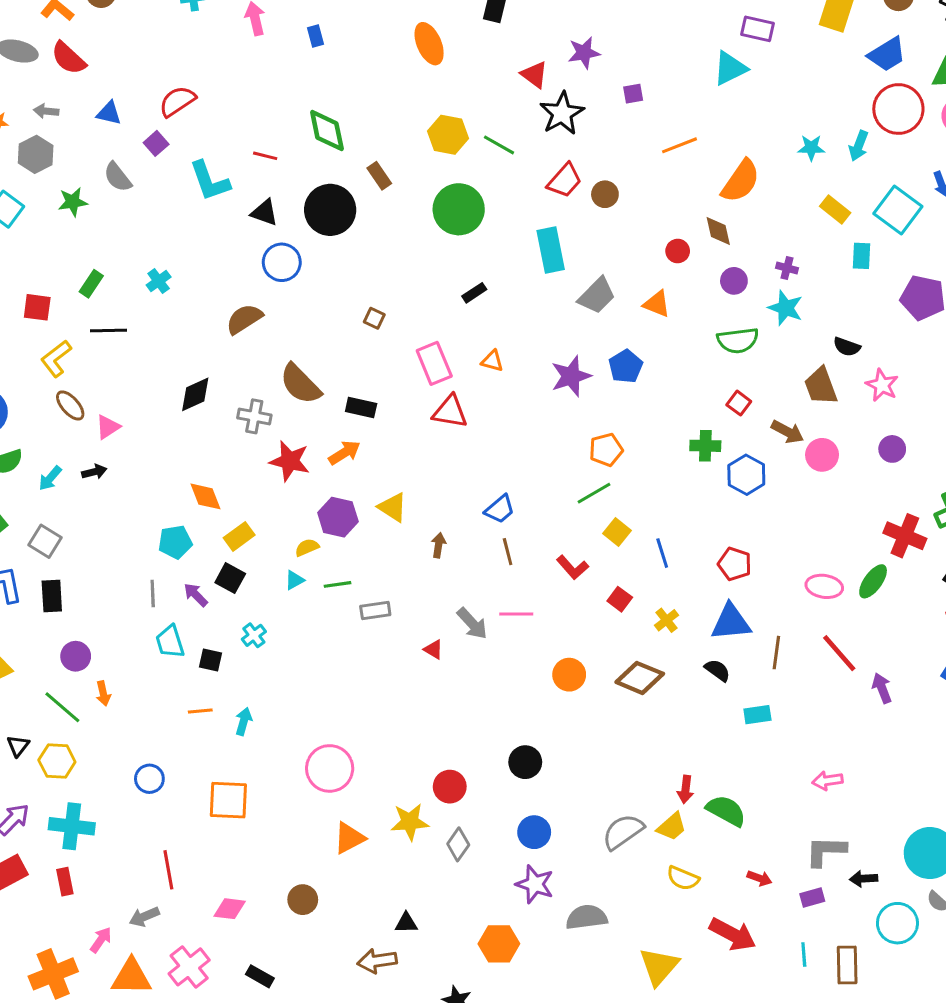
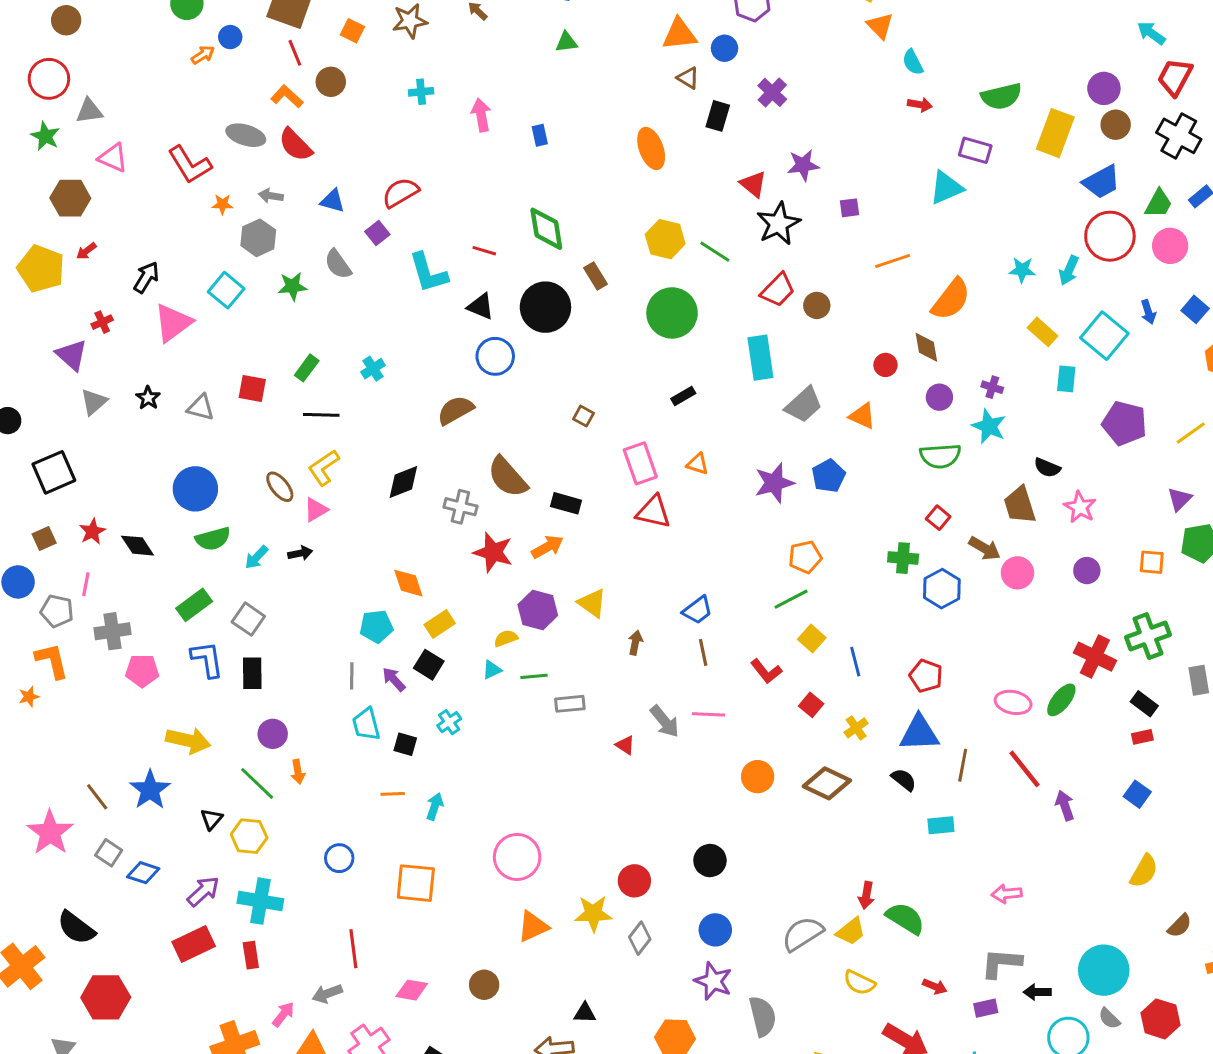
yellow L-shape: (56, 359) -> (324, 468), moved
gray semicircle: (587, 917) -> (763, 1016), turned 81

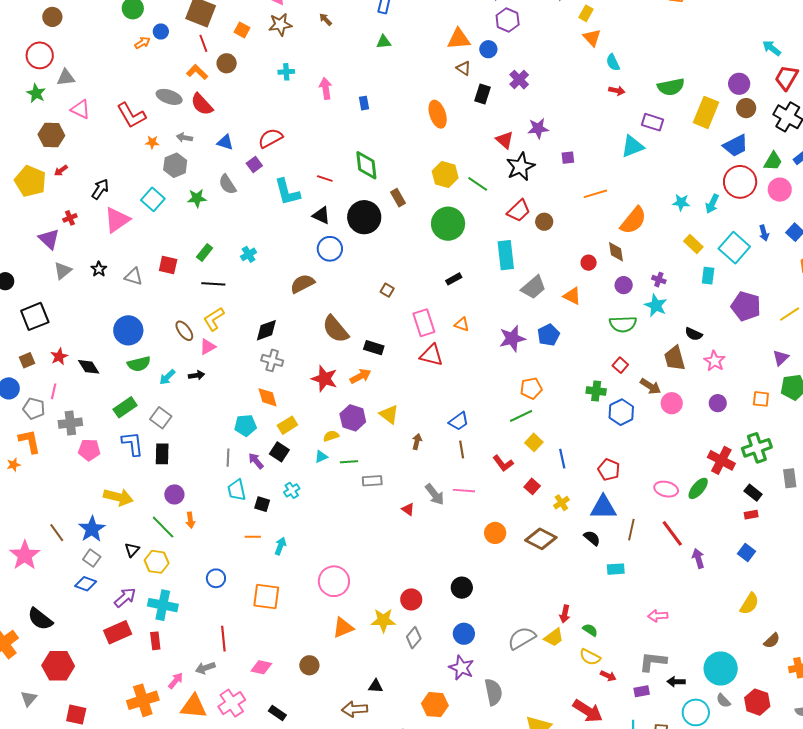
gray cross: (460, 507) -> (272, 360), moved
gray square: (109, 853) -> (92, 558), moved
green semicircle: (905, 918) -> (590, 630), size x0.6
yellow semicircle: (859, 983) -> (590, 657), moved

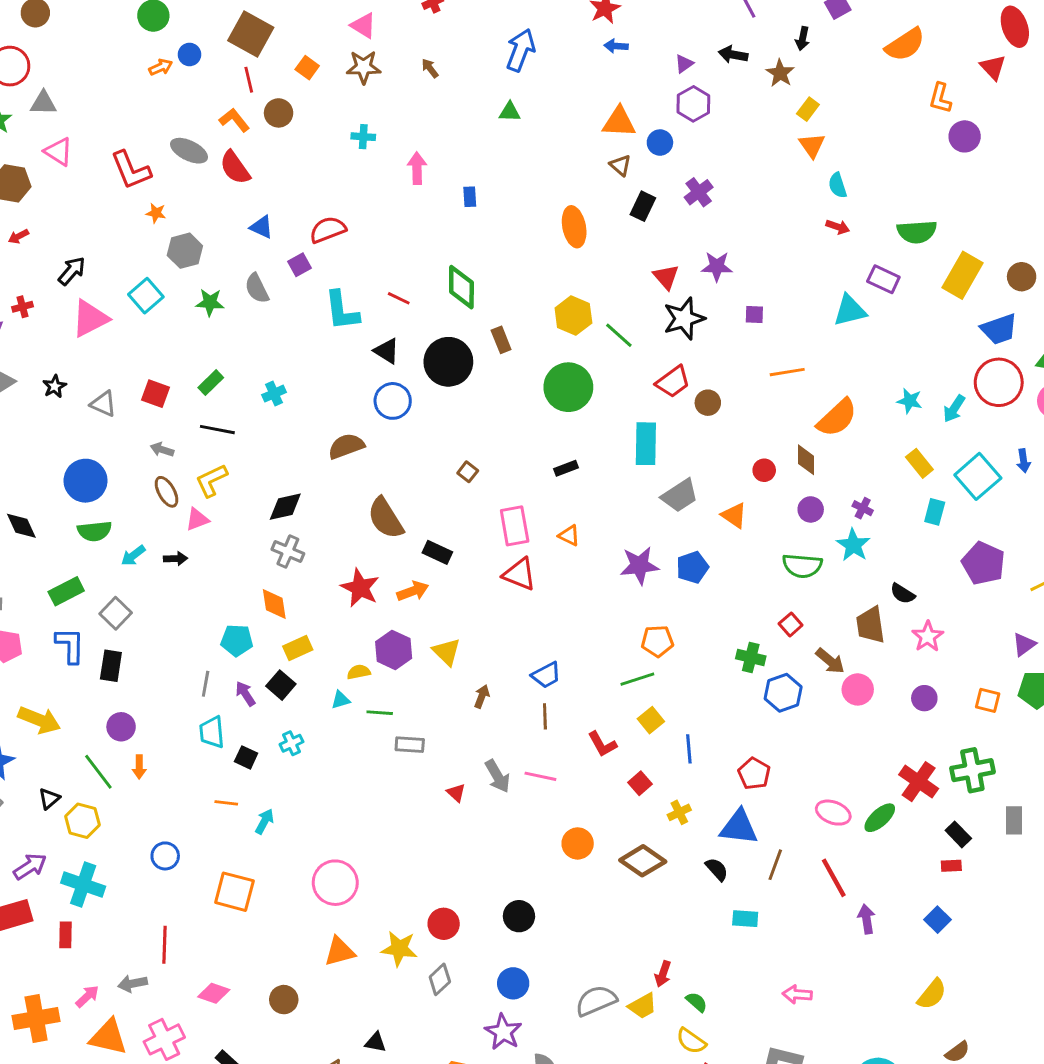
purple circle: (739, 84) -> (965, 136), moved
gray arrow: (184, 138) -> (162, 450), moved

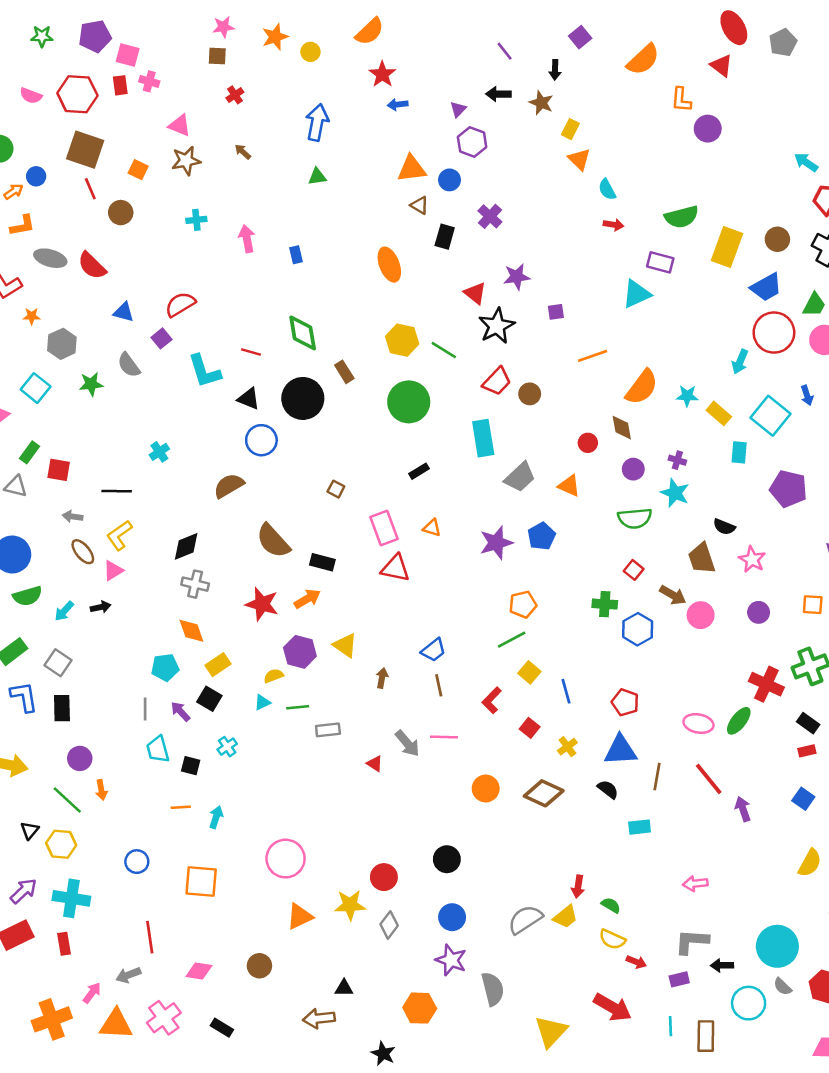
orange L-shape: (234, 120) -> (22, 226), moved, turned 128
green rectangle: (211, 383) -> (30, 452), moved
cyan star: (910, 401) -> (687, 396), moved
red L-shape: (602, 744) -> (492, 700), turned 84

